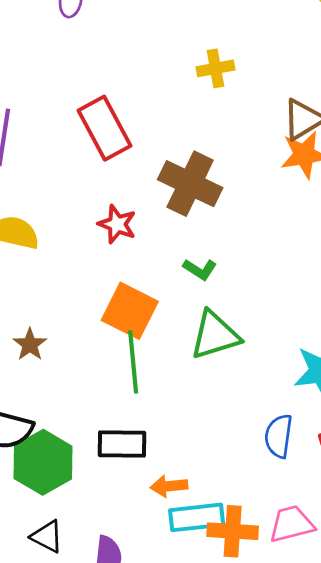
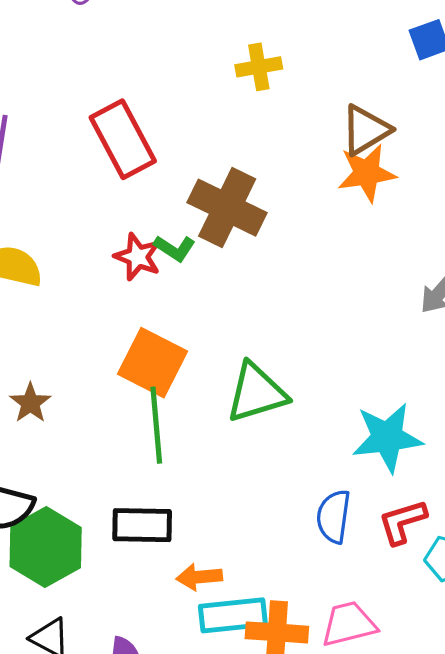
green L-shape: (200, 269) -> (175, 248), moved

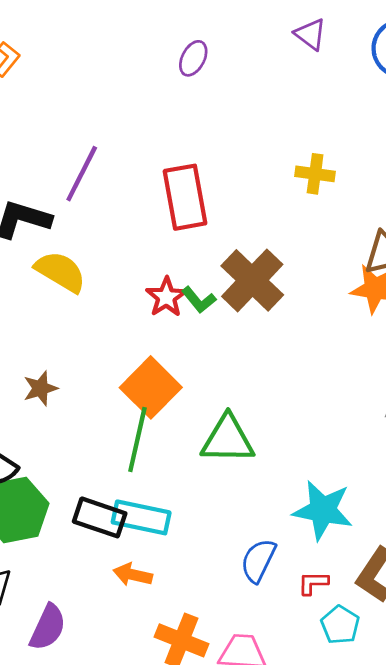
red L-shape: (402, 522) -> (313, 583), size x0.7
cyan rectangle: (233, 615) -> (141, 517), moved

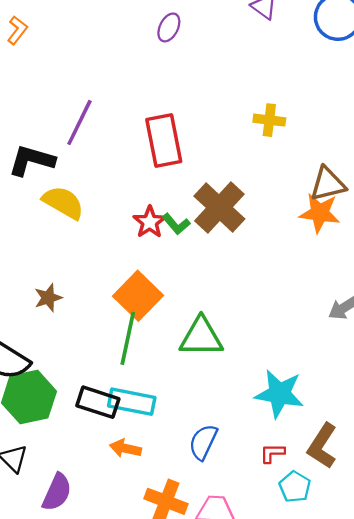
blue semicircle: (258, 561) -> (203, 442), moved

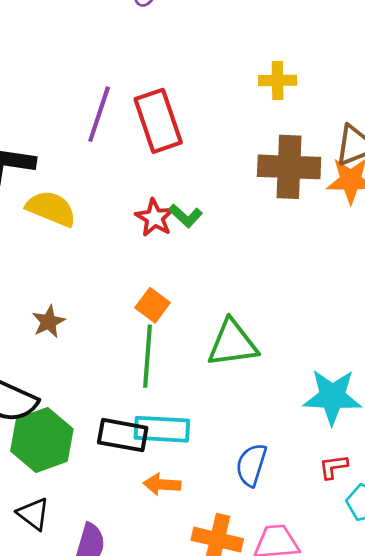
purple line: (79, 123) -> (99, 114), moved
brown cross: (219, 207) -> (289, 167), moved, turned -33
orange square: (138, 296) -> (153, 305), size x0.6

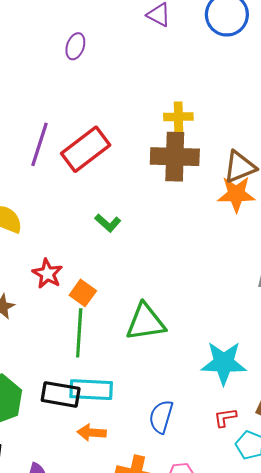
red rectangle: (158, 121) -> (86, 149), turned 72
brown cross: (289, 167) -> (175, 157), moved
red star: (155, 218) -> (47, 274), moved

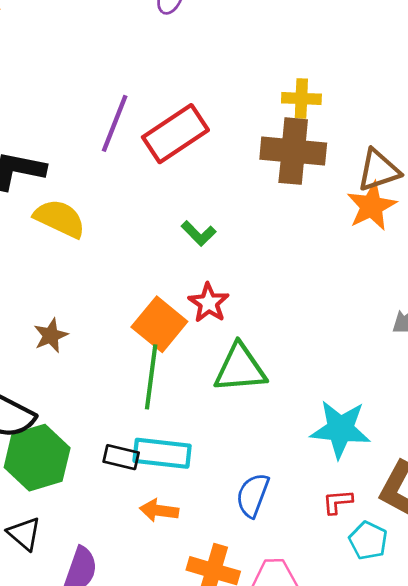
orange star: (236, 194) -> (372, 206), turned -30
red star: (47, 274) -> (209, 303), moved
orange square: (83, 293) -> (159, 324), size x1.5
black rectangle: (61, 394) -> (121, 457), size x0.7

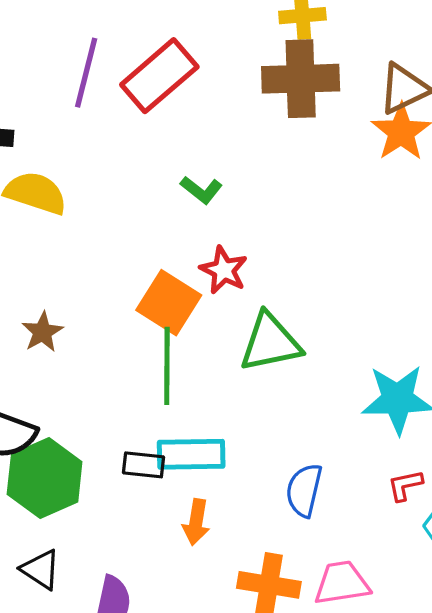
orange arrow: (159, 510) -> (196, 522), turned -81

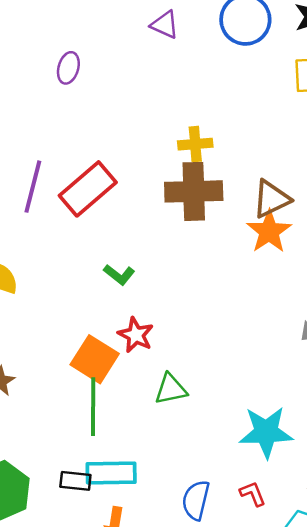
green triangle: (270, 342) -> (171, 389), size x0.7
red L-shape: (405, 485) -> (253, 494), moved, turned 80

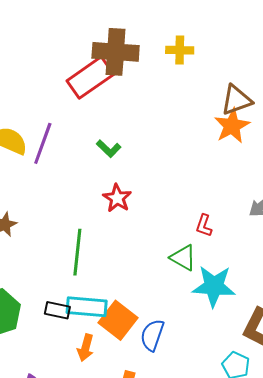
purple line: (33, 187) -> (43, 143), moved
brown cross: (194, 191) -> (116, 52), moved
orange square: (95, 359) -> (118, 320), moved
green triangle: (171, 389) -> (183, 258), moved, turned 36
red L-shape: (253, 494) -> (204, 226), moved, turned -145

